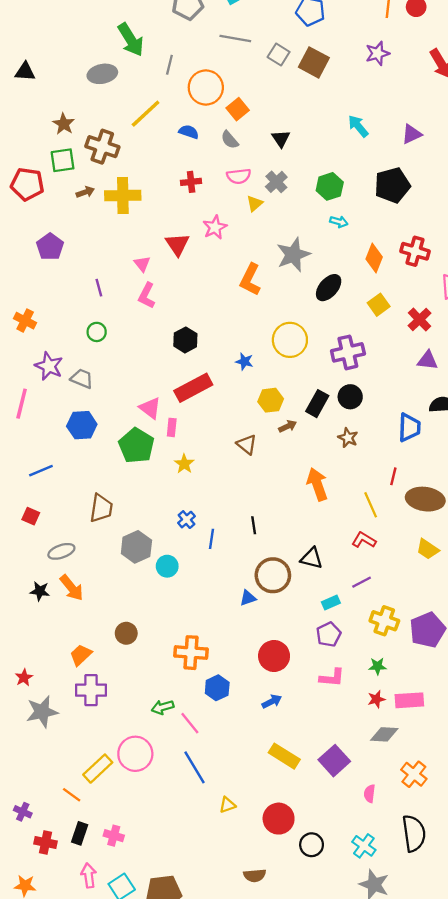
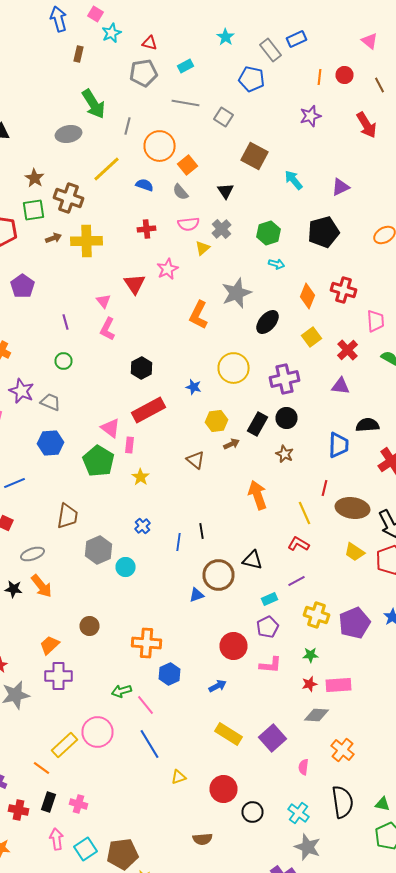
brown square: (314, 62) -> (254, 156), moved
purple triangle: (428, 360) -> (340, 386), moved
blue line: (211, 539) -> (178, 542), moved
red circle: (274, 656) -> (234, 646), moved

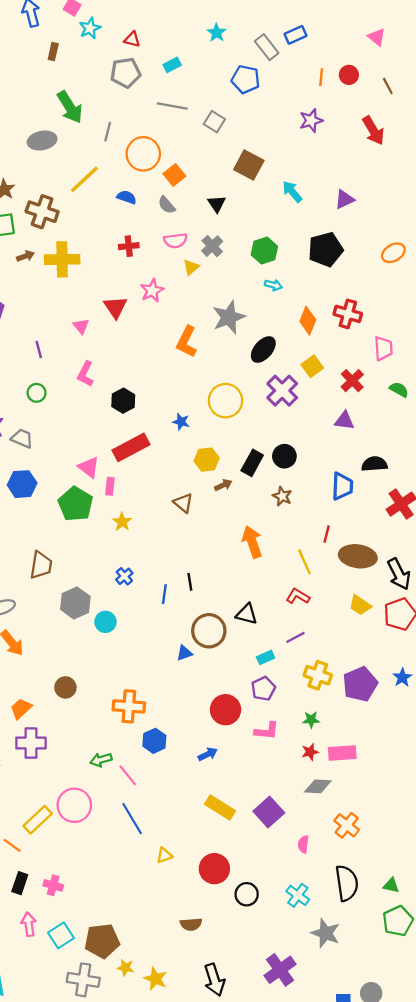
pink L-shape: (108, 329) -> (85, 374), moved
purple cross: (284, 379) -> (282, 391), moved, turned -32
gray star: (308, 847) -> (326, 933), moved

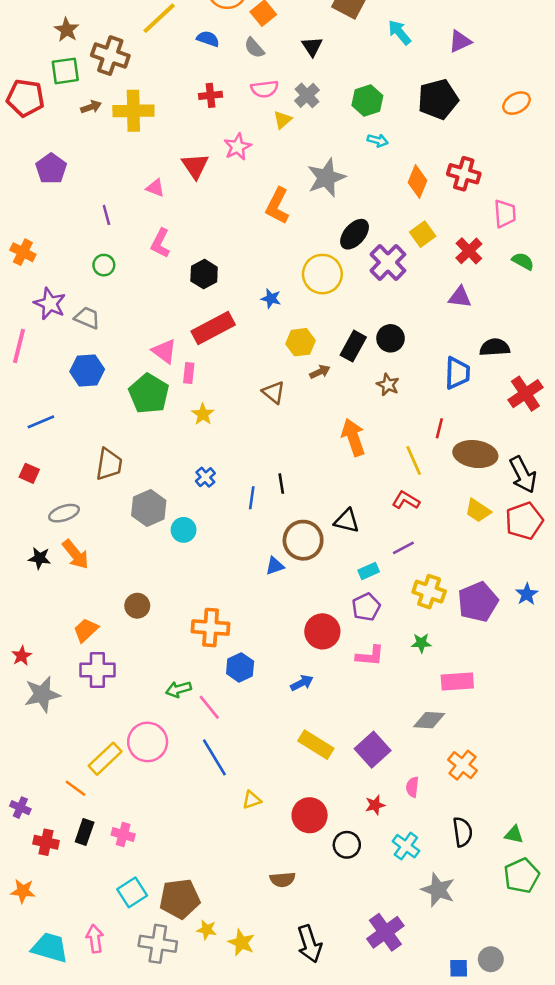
pink triangle: (81, 326) -> (155, 188), turned -30
black ellipse: (263, 349) -> (355, 234), moved
red star: (310, 752) -> (375, 805), moved
black semicircle: (347, 883) -> (462, 832), size x0.7
pink arrow: (29, 924) -> (95, 939), moved

